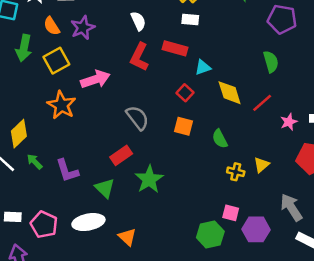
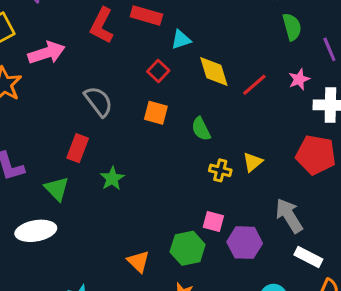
green semicircle: (271, 62) -> (292, 27), moved
pink star: (289, 122) -> (299, 79), moved
red rectangle: (121, 155) -> (78, 148), turned -35
green star: (149, 179) -> (112, 178), size x0.7
orange triangle: (127, 237) -> (138, 261), moved

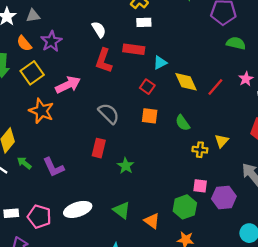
green semicircle: (292, 27) -> (236, 43), turned -54
green triangle: (57, 189) -> (122, 210), moved

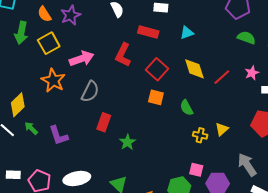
red L-shape: (104, 61) -> (123, 55), moved
cyan triangle: (160, 63) -> (187, 33), moved
red square: (147, 87) -> (157, 69), size x1.5
gray semicircle: (109, 114) -> (90, 92), moved, turned 65

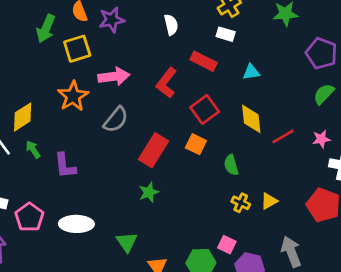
green semicircle: (246, 38) -> (324, 94), turned -78
red rectangle: (104, 122) -> (153, 150), moved, size x1.4

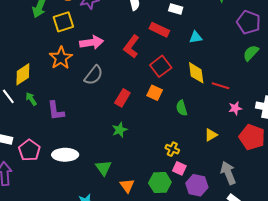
red line: (283, 136) -> (220, 86), turned 48
pink star: (321, 139) -> (235, 108), moved
red rectangle: (153, 150) -> (122, 98), size x0.7
yellow cross: (241, 203) -> (172, 149), moved

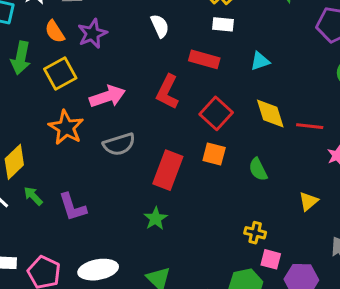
gray semicircle: (94, 75) -> (119, 144), turned 45
red rectangle: (122, 98) -> (168, 170), size x1.4
green star: (120, 130) -> (156, 219), moved

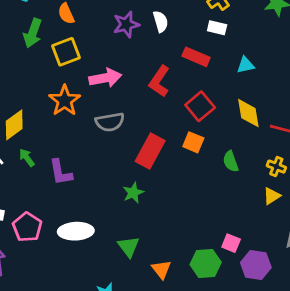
purple star: (92, 34) -> (126, 24), moved
yellow cross: (255, 233) -> (276, 167), moved

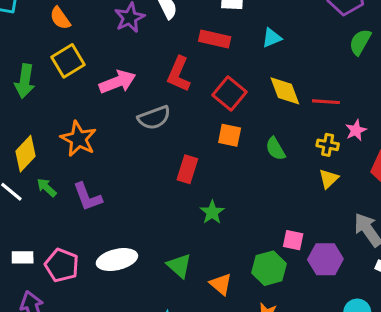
green arrow: (33, 33) -> (25, 81), moved
orange star: (65, 101) -> (78, 139), moved
gray semicircle: (110, 122) -> (154, 118), moved
red rectangle: (150, 151) -> (187, 169), moved, size x0.7
green star: (133, 193) -> (212, 212), moved

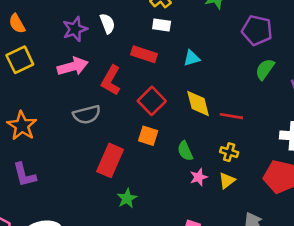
pink arrow: (117, 82) -> (73, 66), moved
pink star: (356, 130) -> (199, 177), moved
red rectangle: (187, 169) -> (110, 160), size x1.4

